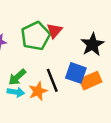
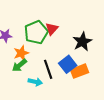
blue square: (76, 73) -> (68, 64), turned 30
orange star: (38, 91) -> (21, 53), moved
cyan arrow: (16, 92) -> (35, 82), moved

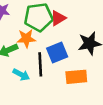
orange star: (21, 53) -> (26, 39), moved
blue square: (68, 64) -> (57, 53), moved

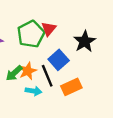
orange star: (26, 39) -> (28, 71), moved
orange rectangle: (76, 77) -> (71, 87), moved

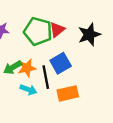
green pentagon: (31, 34) -> (38, 31), turned 30
black star: (85, 41) -> (89, 34), moved

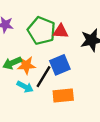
red triangle: (57, 30) -> (61, 31), turned 35
black line: (46, 77) -> (44, 77), turned 35

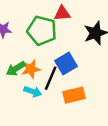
red triangle: (61, 31) -> (62, 13), moved

